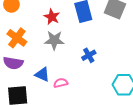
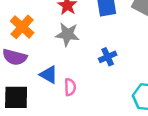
pink semicircle: (61, 83) -> (70, 87), turned 96

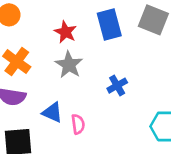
gray star: (67, 34) -> (69, 65), turned 30

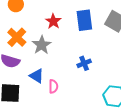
gray star: (69, 65) -> (42, 45), moved

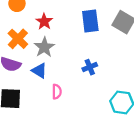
red star: (53, 21) -> (44, 22), moved
blue triangle: (37, 76) -> (39, 71), moved

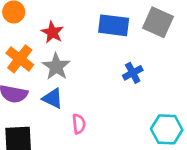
blue rectangle: (90, 21) -> (114, 25), turned -70
blue cross: (90, 67) -> (133, 73), moved

